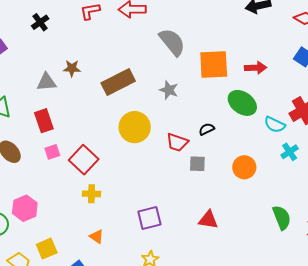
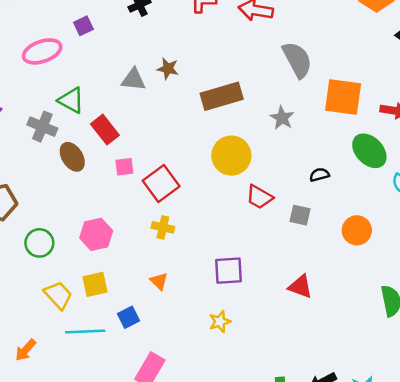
red rectangle: (44, 121) -> (105, 130), moved, turned -30
red trapezoid: (177, 142) -> (259, 197), moved
pink hexagon: (25, 208) -> (96, 234), moved

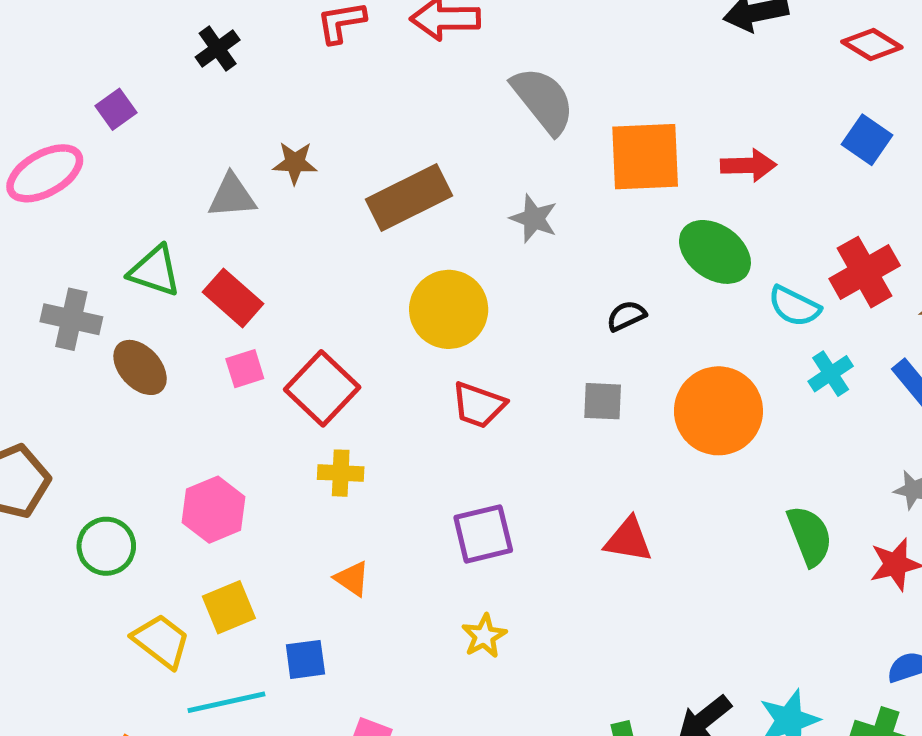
green triangle: (71, 100) -> (155, 271), moved
red rectangle: (105, 130) -> (233, 298), moved
red trapezoid: (259, 197) -> (479, 405), moved
orange circle: (357, 230) -> (718, 411), size x1.5
blue square: (129, 317) -> (305, 659), turned 30

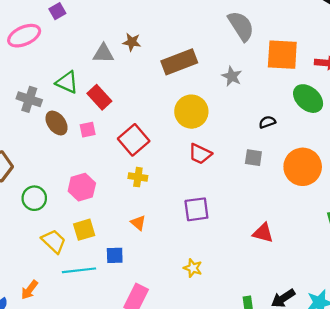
pink square: (245, 369) -> (88, 130), moved
red triangle: (628, 540) -> (263, 233), moved
yellow star: (484, 636) -> (193, 268), moved, turned -30

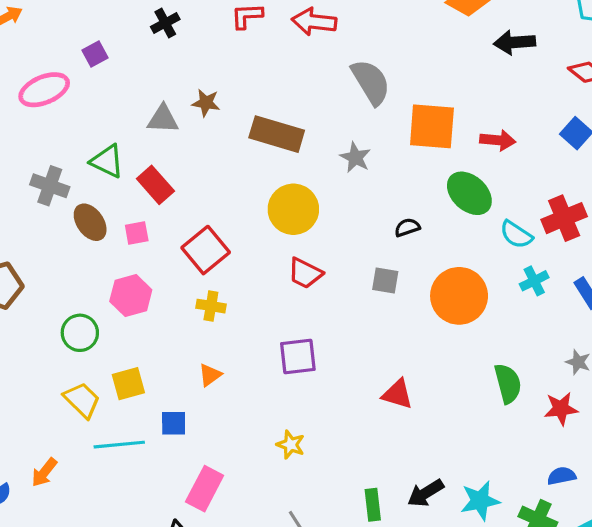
brown rectangle: (179, 62) -> (277, 134), turned 36
pink hexagon: (82, 187) -> (131, 296), moved
green circle: (34, 198) -> (80, 333), moved
orange triangle: (138, 223) -> (210, 375), turned 42

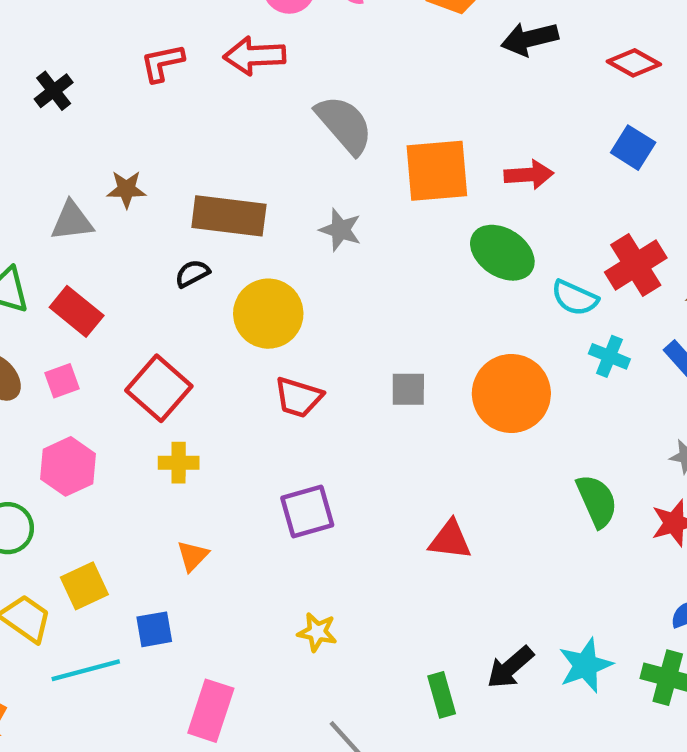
black semicircle: (407, 227) -> (192, 273), moved
cyan cross: (534, 281) -> (609, 356), turned -32

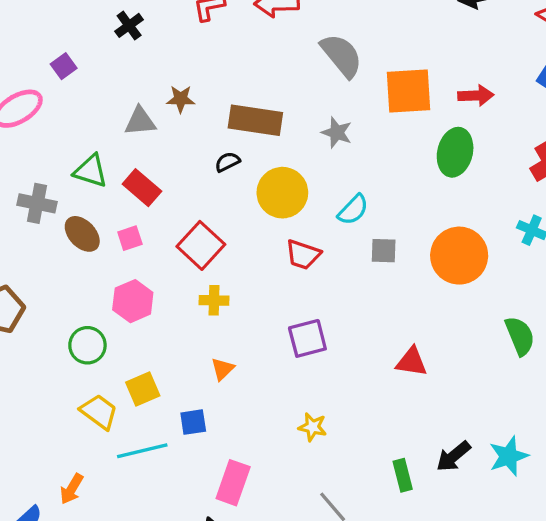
green ellipse: (502, 253) -> (455, 152), turned 69
cyan semicircle: (575, 298) -> (353, 210), moved, turned -72

